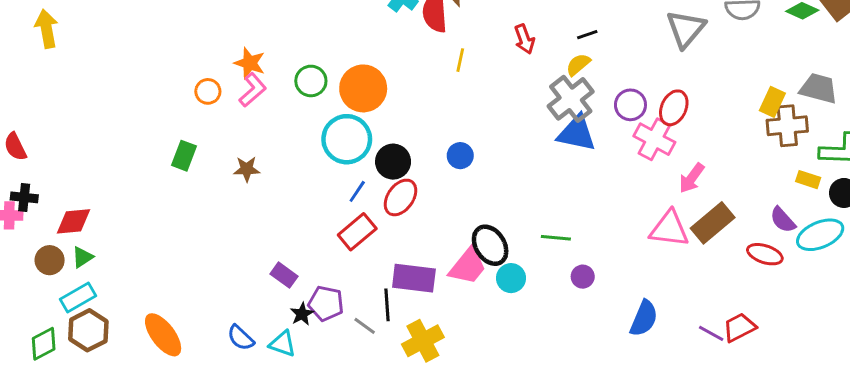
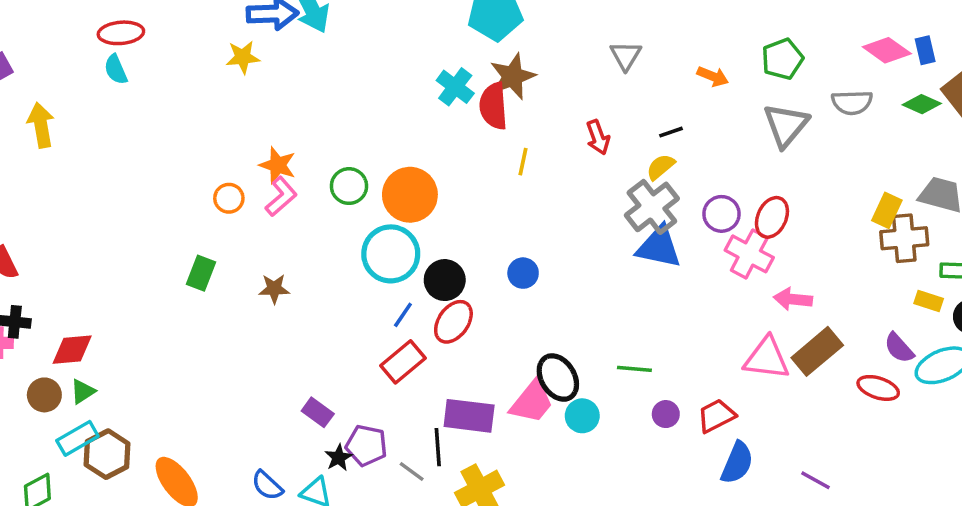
pink arrow: (692, 178) -> (793, 299), turned 60
red trapezoid: (739, 327) -> (716, 416), moved
brown hexagon: (88, 330) -> (107, 454), moved

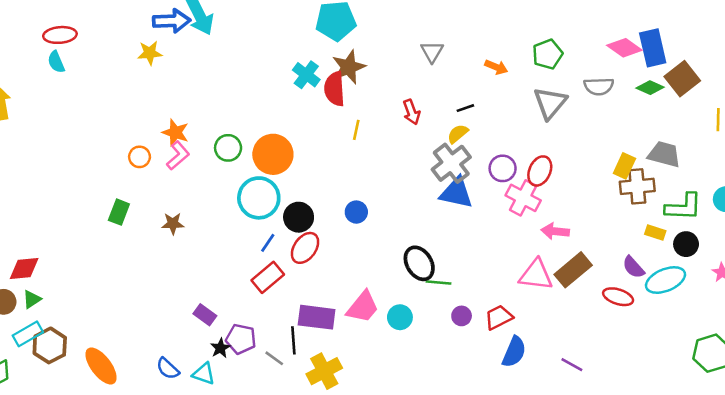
blue rectangle: (925, 50) -> (653, 48), size x1.8
black ellipse: (558, 378) -> (419, 263), moved

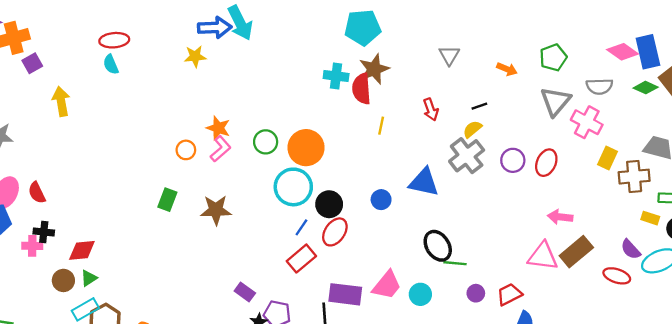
cyan cross: (306, 75) -> (336, 76), turned -30
yellow rectangle: (624, 166) -> (608, 158), moved
blue triangle: (456, 193) -> (424, 182), moved
pink cross: (523, 198) -> (587, 122), moved
brown star: (173, 224) -> (216, 210), size x1.5

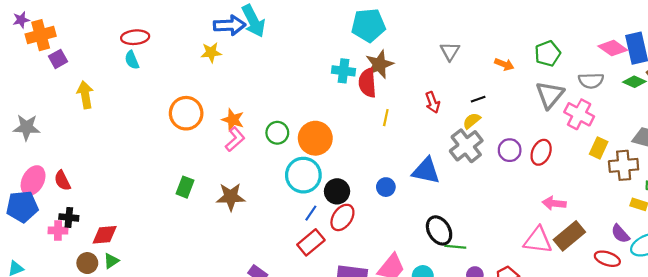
orange circle: (186, 150) -> (186, 113), moved, size x1.8

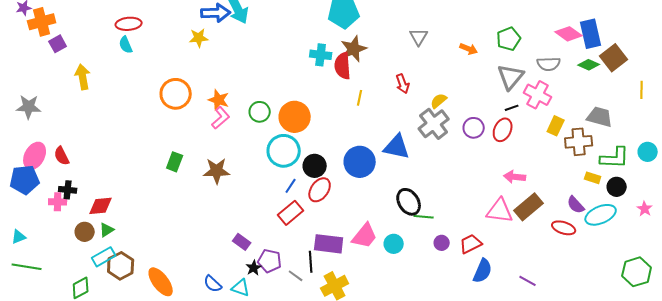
black line: (478, 99) -> (512, 108), moved
blue circle: (386, 187) -> (360, 162), size x1.8

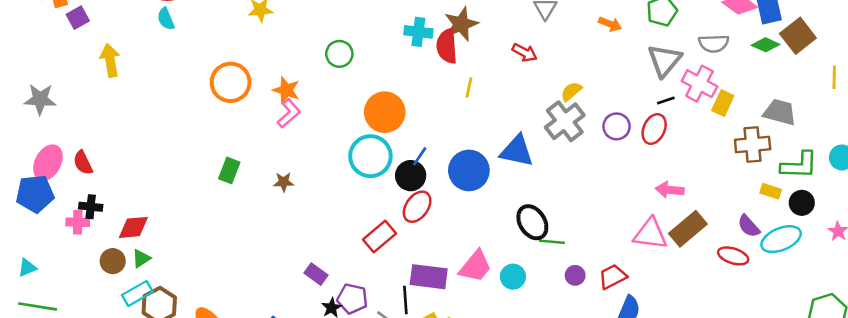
red arrow: (403, 84) -> (525, 53), moved, turned -42
green circle: (260, 112) -> (339, 54), moved
yellow rectangle: (556, 126) -> (723, 103), moved
brown star: (217, 171) -> (284, 182), size x0.6
blue line: (291, 186) -> (420, 156), moved

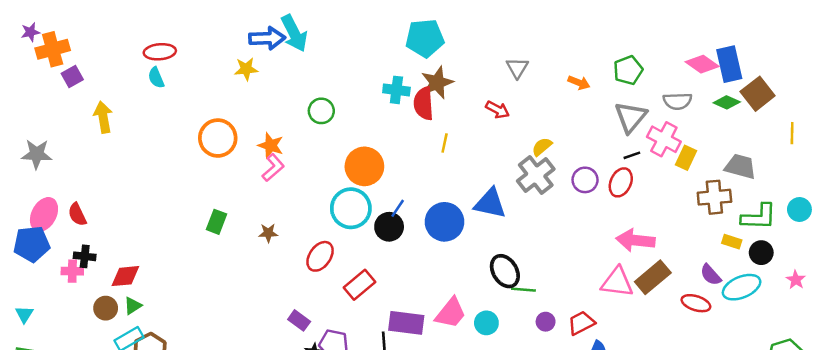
pink arrow: (670, 190) -> (636, 240), size x1.4
red ellipse: (417, 207) -> (320, 256), moved
cyan triangle: (27, 268) -> (24, 314), turned -36

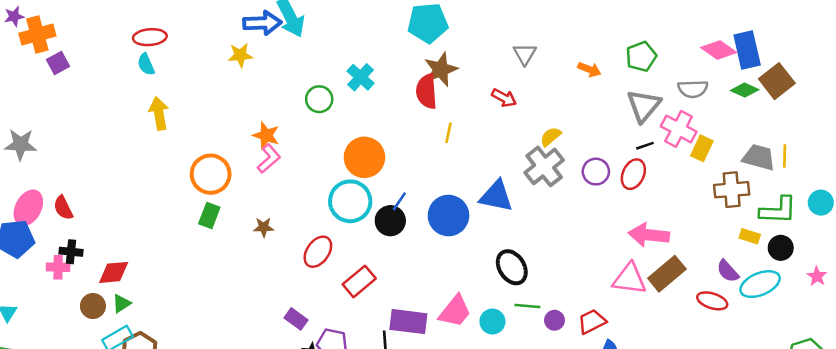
cyan cross: (396, 90) -> (361, 77), moved, turned 35
yellow arrow: (103, 117) -> (159, 113), moved
yellow line: (792, 133) -> (785, 156), moved
orange circle: (218, 138) -> (211, 174), moved
green line: (523, 290) -> (527, 306), moved

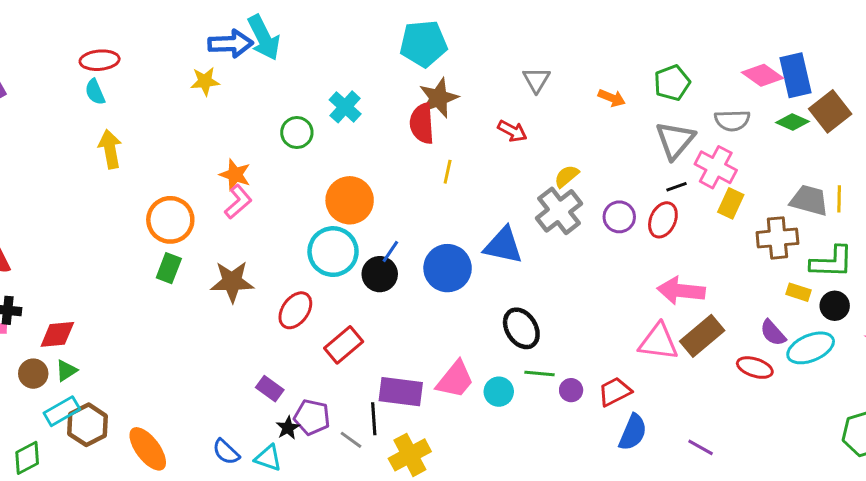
yellow rectangle: (702, 148) -> (731, 203), moved
brown star: (264, 227) -> (232, 282), size x1.8

